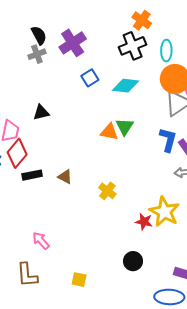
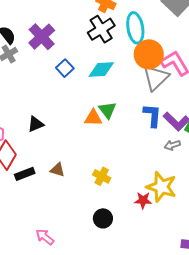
cyan ellipse: (166, 51) -> (135, 28), size x1.4
black triangle: (41, 112) -> (36, 124), moved
black circle: (133, 261) -> (103, 218), moved

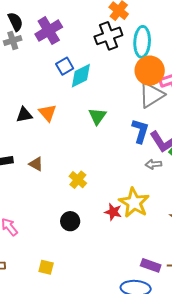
cyan diamond: (101, 69) -> (81, 76), moved, turned -36
orange triangle: (93, 118) -> (48, 113), moved, turned 36

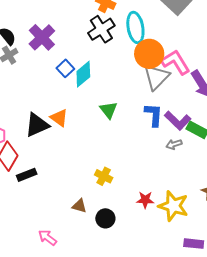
black triangle: (24, 115) -> (37, 125), size x1.5
brown triangle: (36, 164) -> (79, 206), moved
yellow star: (134, 203) -> (173, 206), moved

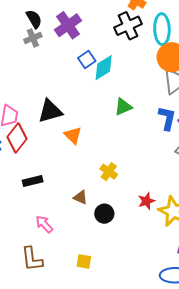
green triangle: (109, 110) -> (123, 107), turned 36
orange triangle: (59, 118) -> (73, 135), moved
black rectangle: (27, 175) -> (33, 181), moved
red star: (145, 200) -> (146, 201), turned -30

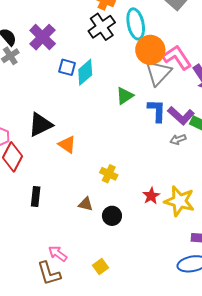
blue square: (87, 59) -> (67, 67), turned -30
green triangle: (123, 107) -> (125, 96), moved
black rectangle: (33, 181) -> (36, 197), turned -60
pink arrow: (44, 224) -> (58, 254), moved
yellow square: (84, 261) -> (100, 267), turned -35

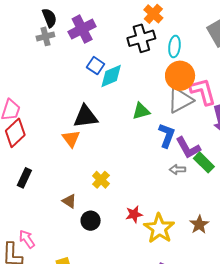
cyan ellipse: (136, 24) -> (174, 47), size x0.7
black triangle: (40, 125) -> (86, 117), moved

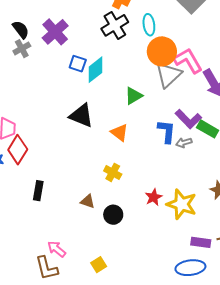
black triangle: (86, 117) -> (81, 116), turned 44
blue L-shape: (167, 135) -> (167, 131), moved
orange triangle: (71, 139) -> (119, 133), moved

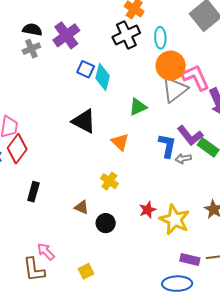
black semicircle: (21, 30) -> (32, 30), turned -48
cyan diamond: (95, 70) -> (103, 77), turned -44

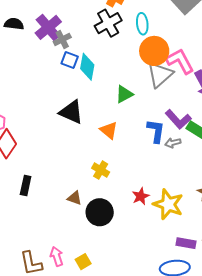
gray cross: (31, 49) -> (62, 39), moved
black circle: (106, 223) -> (100, 212), size x1.4
pink arrow: (46, 252) -> (57, 256), moved, turned 30

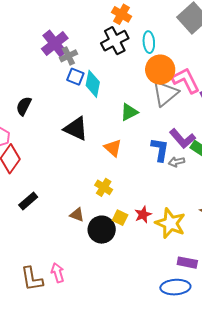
black semicircle: (14, 24) -> (24, 106), moved, turned -72
black rectangle: (26, 185) -> (28, 201), turned 36
yellow square: (83, 262) -> (120, 218), moved, turned -35

